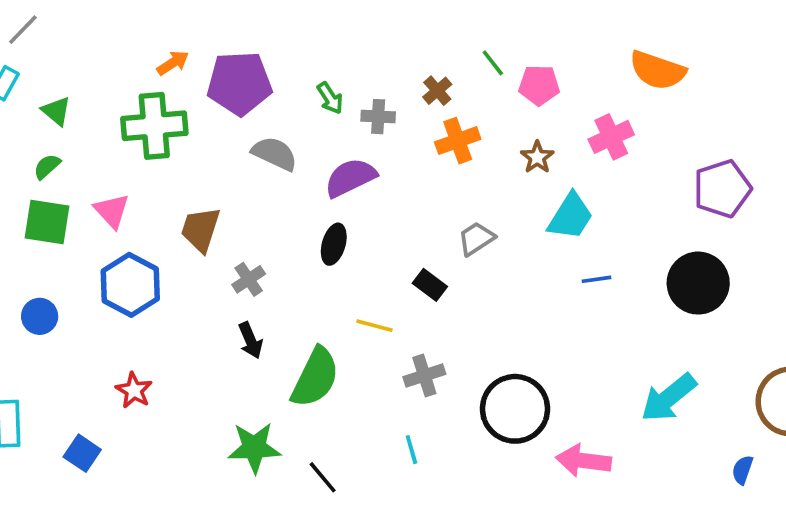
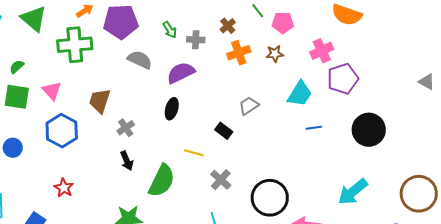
green triangle: (56, 111) -> (34, 19), moved, size x1.6
brown star: (537, 157) -> (275, 54), moved, turned 30
purple pentagon: (722, 189) -> (343, 79), moved
gray cross: (424, 376) -> (221, 180), turned -30

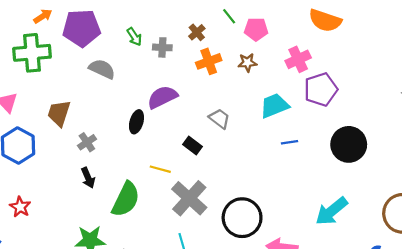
purple semicircle: (181, 73) -> (162, 97), moved
cyan trapezoid: (300, 94) -> (274, 106), turned -144
gray trapezoid: (249, 106) -> (219, 119), turned 70
gray cross: (221, 180) -> (189, 198), size x1.6

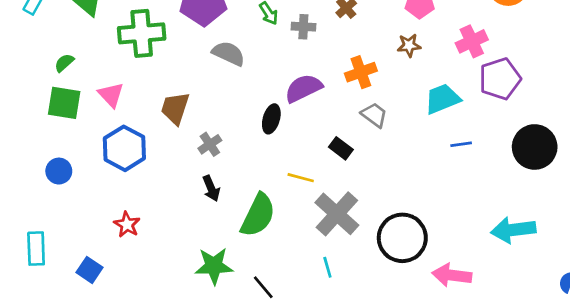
orange cross: (209, 61) -> (361, 72), moved
cyan arrow: (331, 211) -> (513, 230), turned 32

